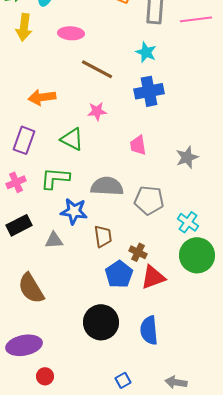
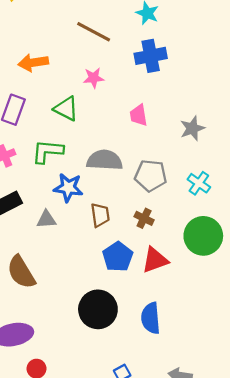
cyan cross: (188, 222) -> (199, 183), moved
brown cross: (138, 252) -> (144, 218), moved

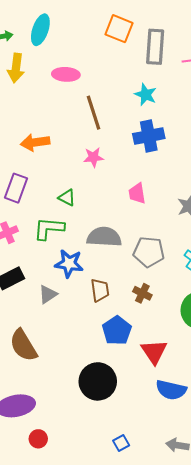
brown line: (94, 32) -> (94, 113), turned 44
green triangle: (66, 109) -> (67, 198), moved, size x0.7
gray triangle: (46, 219) -> (48, 294), turned -30
red triangle: (155, 260) -> (154, 352), moved, turned -44
blue semicircle: (151, 318) -> (171, 390), moved, turned -72

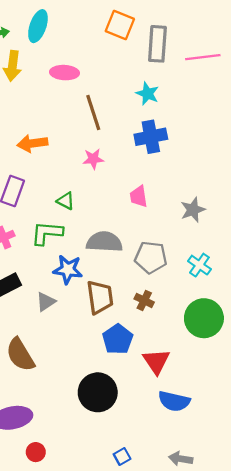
brown trapezoid: (100, 290) -> (100, 297), size x1.4

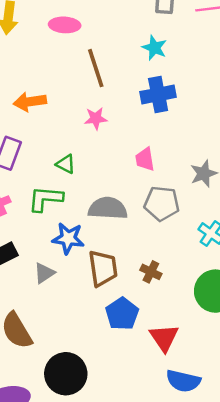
gray pentagon: (151, 257) -> (162, 204), moved
black circle: (98, 392) -> (66, 374), moved

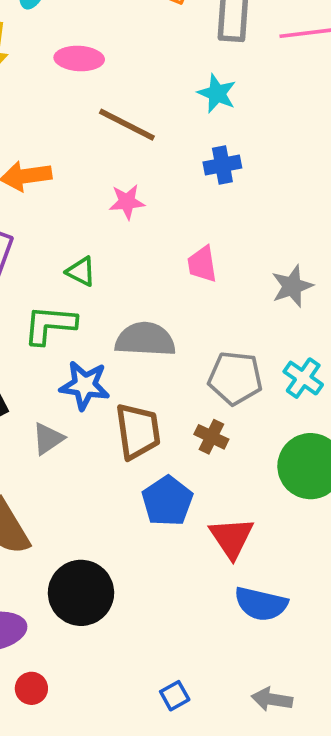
brown line: (96, 68) -> (127, 125), turned -45
blue cross: (158, 94) -> (222, 165), size x0.7
gray pentagon: (162, 204) -> (235, 378), moved

